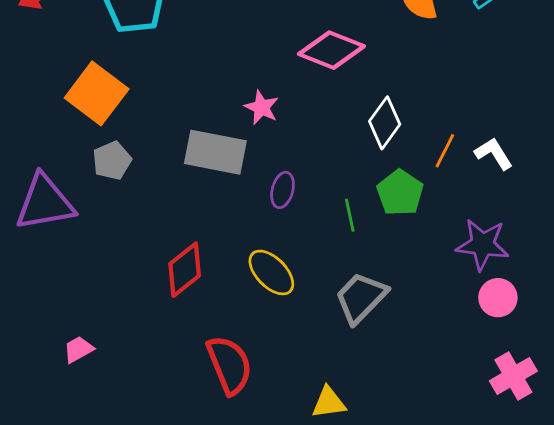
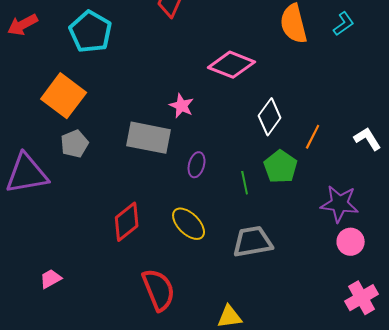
white L-shape: (494, 154) -> (368, 139), moved
gray trapezoid: (361, 298) -> (253, 242), turned 36

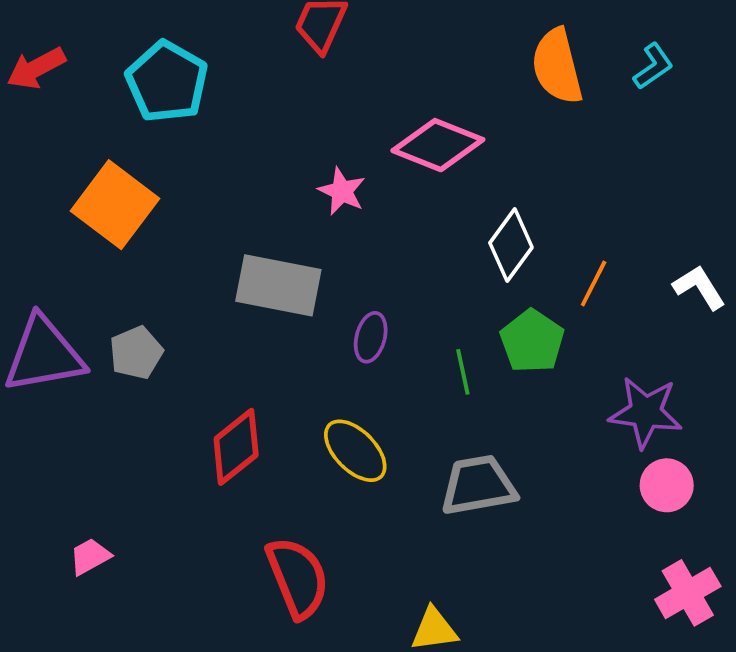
pink star: (182, 106) -> (342, 191), moved
gray pentagon: (75, 144) -> (136, 353), moved

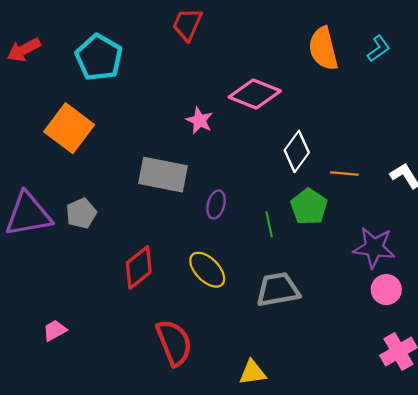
orange line: (594, 283) -> (344, 174), turned 68

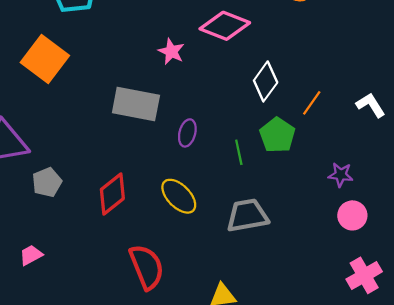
orange line: (344, 174) -> (312, 103), turned -60
gray pentagon: (81, 213) -> (47, 182), moved
purple star: (374, 248) -> (341, 175), size x0.6

